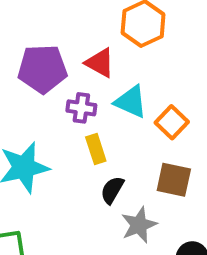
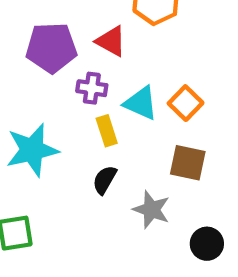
cyan triangle: (131, 102) -> (141, 103), moved
black semicircle: (112, 190) -> (105, 180), moved
gray star: (139, 225) -> (151, 210), turned -30

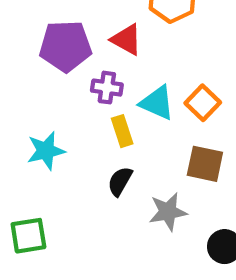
cyan star: (32, 150) -> (46, 151), size x0.7
gray star: (151, 210) -> (168, 212), turned -30

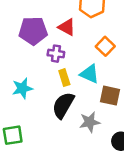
cyan triangle: (157, 103) -> (90, 74), moved
orange square: (203, 103) -> (105, 46), moved
black semicircle: (120, 181) -> (63, 105), size x1.6

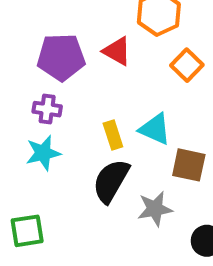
orange square: (105, 46) -> (187, 65), moved
purple cross: (56, 54) -> (47, 109), moved

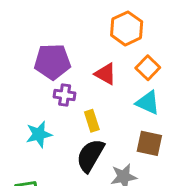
red triangle: (117, 51) -> (105, 74), moved
purple cross: (47, 109) -> (65, 95), moved
cyan triangle: (155, 129) -> (148, 103), moved

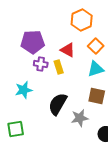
cyan triangle: (148, 103) -> (96, 69), turned -42
yellow rectangle: (92, 121) -> (59, 67), moved

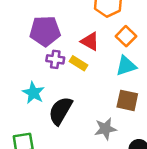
yellow rectangle: (59, 67) -> (78, 63), turned -40
cyan star: (24, 90) -> (33, 93), turned -30
black semicircle: (58, 104) -> (60, 111), moved

